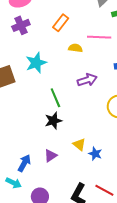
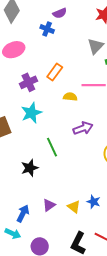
purple cross: (21, 25) -> (28, 82), moved
black star: (53, 121) -> (30, 168), moved
yellow triangle: (79, 144) -> (74, 207), moved

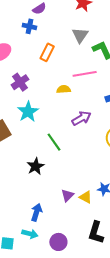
orange rectangle: (55, 72) -> (47, 52), moved
purple triangle: (49, 205) -> (67, 195), moved

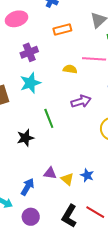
orange rectangle: (47, 52) -> (62, 29), turned 36
purple triangle: (67, 195) -> (50, 173), turned 40
blue arrow: (36, 212) -> (27, 187), moved

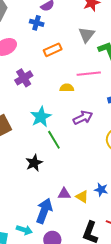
cyan star: (30, 83) -> (41, 117), moved
blue arrow: (27, 187) -> (44, 211), size x1.4

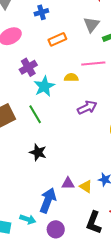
blue cross: (37, 23) -> (41, 12), turned -32
cyan star: (41, 117) -> (44, 86), moved
green line: (54, 140) -> (35, 114), moved
black star: (34, 163) -> (38, 152), turned -30

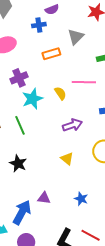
gray triangle: (91, 24) -> (76, 37), moved
yellow semicircle: (71, 77) -> (60, 93), turned 48
yellow triangle: (86, 186) -> (67, 159), moved

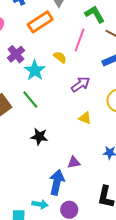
orange rectangle: (51, 54) -> (40, 22), size x1.4
pink line: (84, 82) -> (80, 40), turned -55

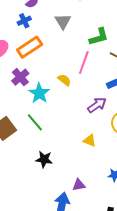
green L-shape: (95, 14) -> (99, 37), turned 105
orange rectangle: (40, 22) -> (30, 47), moved
purple arrow: (81, 84) -> (97, 105), moved

